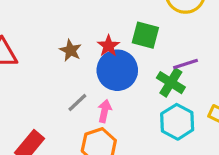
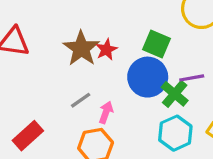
red star: (108, 46) -> (106, 50), moved
brown star: (71, 50) -> (81, 48), size x1.6
blue circle: (117, 70) -> (148, 77), moved

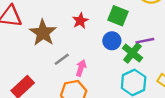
brown star: (81, 48) -> (43, 33), moved
blue circle: (148, 77) -> (112, 41), size x0.6

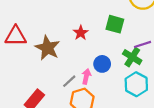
blue circle: (112, 41) -> (102, 64), moved
gray line: (62, 59) -> (69, 81), moved

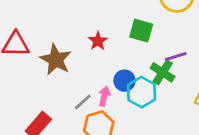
cyan hexagon: (136, 84) -> (142, 92), moved

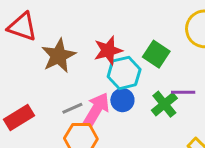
red star: (98, 41) -> (108, 50), size x1.4
cyan hexagon: (142, 92) -> (124, 73), moved
pink arrow: (104, 96) -> (97, 109), size x1.6

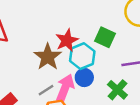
brown star: (59, 56) -> (48, 57), moved
green cross: (164, 104) -> (117, 90), moved

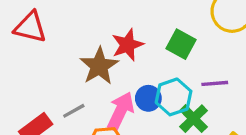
cyan hexagon: (82, 56) -> (174, 97), moved
gray line: (46, 90) -> (74, 111), moved

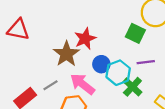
green square: (181, 44) -> (135, 33), moved
blue circle: (148, 98) -> (101, 64), moved
pink arrow: (121, 111) -> (82, 84), turned -75

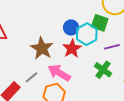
red star: (85, 39) -> (72, 48), moved
blue circle: (101, 64) -> (71, 27), moved
cyan hexagon: (118, 73) -> (87, 34), moved

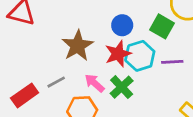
cyan hexagon: (87, 34) -> (140, 56), moved
green cross: (103, 70) -> (122, 87), moved
pink arrow: (59, 73) -> (95, 83), size x0.7

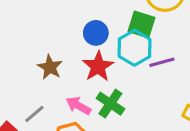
brown star: (78, 46) -> (50, 67), size x0.7
cyan hexagon: (140, 56) -> (134, 48), moved

